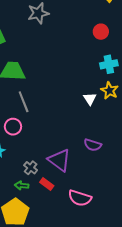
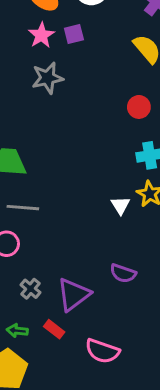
gray line: (24, 102) -> (23, 208), turned -65
purple triangle: (59, 160) -> (74, 294), turned 45
gray cross: (31, 168) -> (30, 289), moved

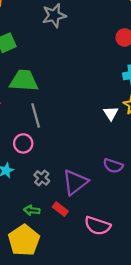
gray line: (23, 208) -> (36, 115), turned 70

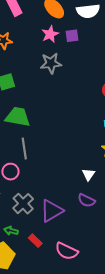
white triangle: (111, 113) -> (88, 175), moved
gray cross: (42, 178) -> (23, 204), size x1.5
red rectangle: (60, 209) -> (35, 241), moved

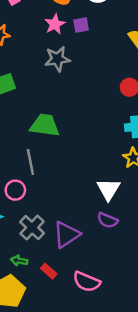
green trapezoid: (18, 117) -> (45, 125), moved
white triangle: (88, 175) -> (108, 189), size x1.5

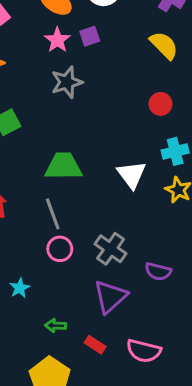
white triangle: (108, 189) -> (132, 175), moved
pink circle: (15, 190) -> (60, 249), moved
gray cross: (32, 228) -> (111, 249), moved
green arrow: (19, 261) -> (56, 326), moved

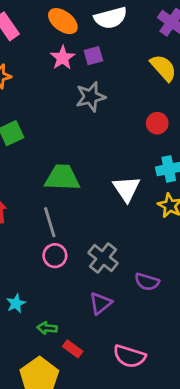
gray star: (67, 82) -> (91, 97), moved
cyan star: (20, 288) -> (16, 303), moved
purple triangle: (110, 297) -> (100, 303), size x0.7
red rectangle: (95, 345) -> (73, 349), moved

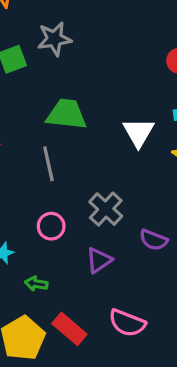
gray star: (91, 97) -> (54, 39), moved
pink circle: (55, 256) -> (51, 226), moved
red rectangle: (73, 349) -> (69, 329), moved, size x1.5

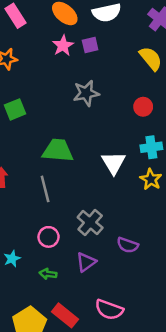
gray star: (54, 39) -> (86, 93), moved
green arrow: (36, 284) -> (48, 274), moved

